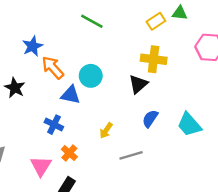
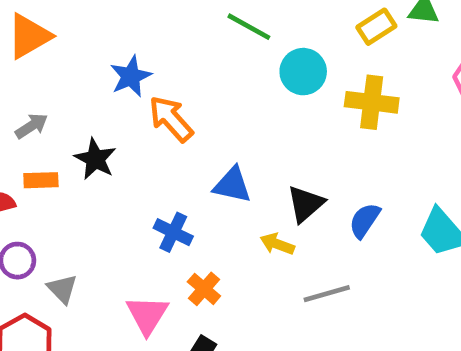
cyan circle: (91, 76) -> (303, 72), moved
black triangle: (138, 84) -> (306, 204), moved
blue triangle: (71, 95) -> (232, 185), moved
yellow arrow: (106, 130) -> (277, 244), turned 77

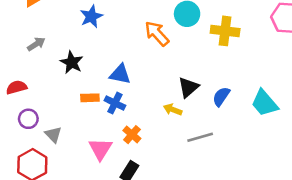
orange arrow: (171, 119) -> (157, 34), moved
orange rectangle: (41, 180) -> (90, 98), moved
blue triangle: (232, 185) -> (120, 74), moved

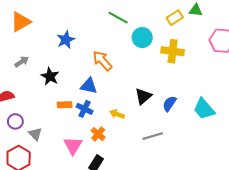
orange arrow: (157, 34) -> (102, 61), moved
yellow arrow: (173, 110) -> (117, 114), moved

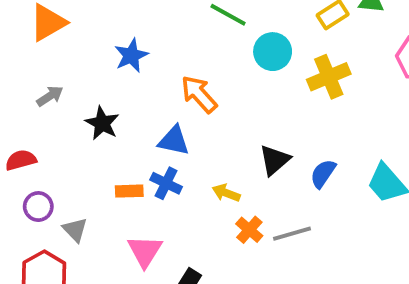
yellow cross: (173, 51) -> (329, 77), turned -30
orange rectangle: (65, 105) -> (129, 191), moved
orange cross: (98, 134) -> (249, 230), moved

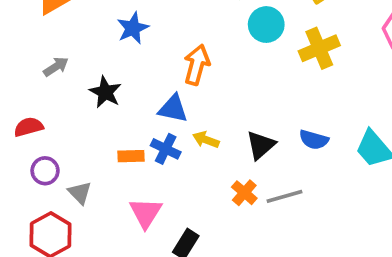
orange arrow: (199, 94) -> (197, 65), turned 57
black triangle: (275, 160) -> (261, 145), moved
blue semicircle: (323, 174) -> (314, 140), turned -108
yellow arrow: (226, 193) -> (206, 140), moved

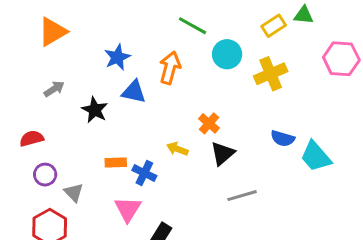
orange arrow: (197, 65) -> (170, 68), moved
blue triangle: (173, 109) -> (134, 92), moved
blue semicircle: (314, 140) -> (283, 138), moved
blue cross: (166, 149) -> (144, 173), moved
orange cross: (244, 193) -> (209, 123), moved

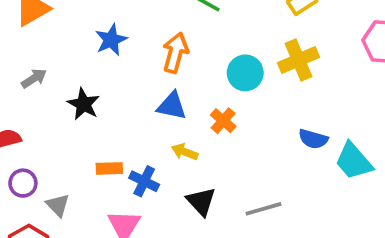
cyan circle: (227, 54) -> (245, 73), moved
blue triangle: (134, 92) -> (172, 106), moved
black triangle: (223, 153) -> (201, 201), moved, turned -32

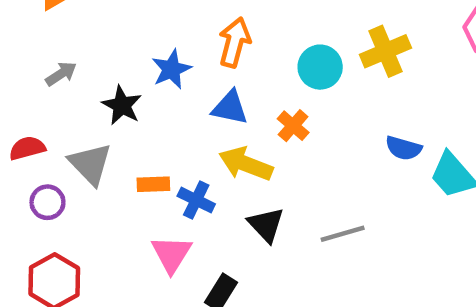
blue star: (111, 40) -> (171, 69), moved
yellow arrow: (185, 152) -> (246, 164), size x1.6
gray triangle: (58, 205) -> (90, 164), moved, size x1.5

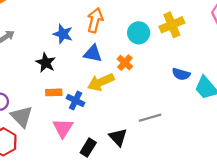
blue star: (171, 69) -> (63, 34), turned -30
black star: (122, 105) -> (46, 63), moved
gray triangle: (90, 164) -> (22, 117), moved
yellow arrow: (246, 164) -> (101, 82), turned -45
black triangle: (266, 225) -> (118, 137), moved

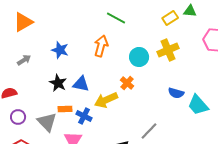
blue star: (63, 34) -> (60, 50), moved
blue triangle: (93, 53) -> (81, 84), moved
gray triangle: (22, 117) -> (47, 122), moved
gray line: (150, 118) -> (149, 131), turned -30

